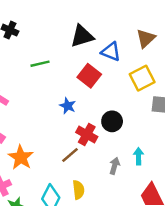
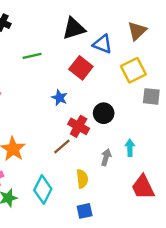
yellow semicircle: (78, 190) -> (82, 179), moved

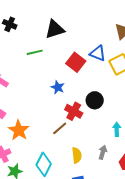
black triangle: (74, 29) -> (55, 29), moved
blue triangle: (102, 44) -> (98, 53), moved
gray arrow: (106, 157) -> (103, 152), moved

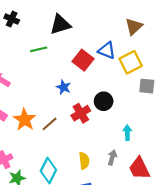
red cross: (74, 111) -> (81, 113), turned 30
brown line: (60, 128) -> (49, 124), moved
orange star: (19, 130) -> (25, 120), moved

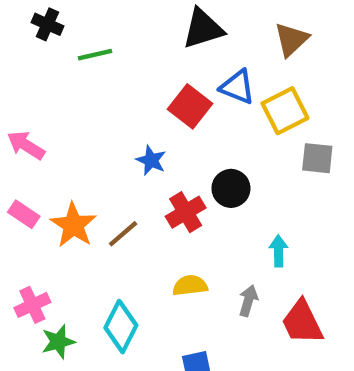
black triangle: (60, 24) -> (203, 29), moved
green line: (39, 49) -> (95, 55), moved
yellow semicircle: (84, 161) -> (190, 286), moved, turned -91

